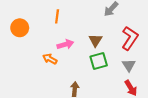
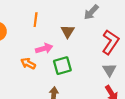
brown triangle: (96, 40) -> (68, 31), moved
green square: (99, 61) -> (62, 66), moved

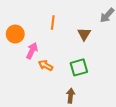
pink arrow: (44, 49) -> (32, 51), moved, turned -49

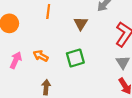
pink arrow: (32, 51) -> (16, 60), moved
brown arrow: (71, 96) -> (46, 87), moved

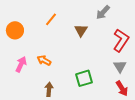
orange line: (48, 11) -> (51, 19), turned 32
green square: (75, 58) -> (84, 78), moved

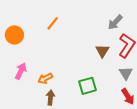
gray arrow: (103, 12) -> (115, 22), moved
brown triangle: (81, 30) -> (102, 51), moved
orange arrow: (44, 60) -> (45, 78), moved, turned -56

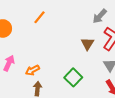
green square: (88, 86) -> (73, 77), turned -30

